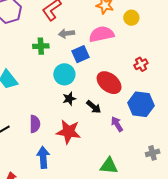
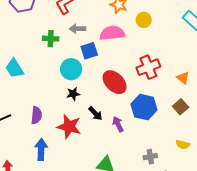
red cross: (141, 64) -> (148, 67), size x1.6
black arrow: (94, 107) -> (95, 114), moved

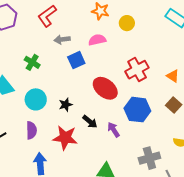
pink semicircle: (112, 33) -> (97, 40), size x0.7
green cross: (51, 39) -> (32, 62), moved, turned 35
cyan circle: (71, 69) -> (36, 99), moved
gray cross: (150, 157) -> (149, 158), size x1.5

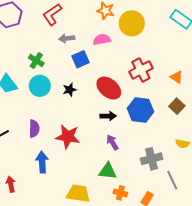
yellow circle: (127, 23) -> (132, 23), size x1.6
cyan circle: (36, 99) -> (40, 86), moved
black star: (66, 105) -> (70, 90), moved
black arrow: (90, 122) -> (108, 116), moved, turned -42
purple arrow: (114, 130) -> (112, 142), moved

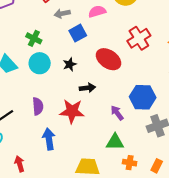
blue hexagon: (140, 110) -> (143, 97), moved
black arrow: (108, 116) -> (87, 88), moved

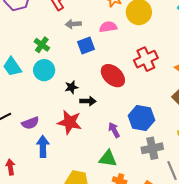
black star: (70, 64) -> (71, 87), moved
purple semicircle: (38, 106) -> (30, 123), moved, turned 66

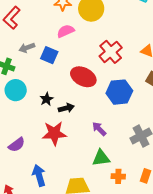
gray arrow: (73, 24) -> (27, 48), moved
blue square: (86, 46) -> (49, 55), turned -30
blue hexagon: (141, 118) -> (119, 92), moved
blue arrow: (43, 146) -> (39, 175), moved

